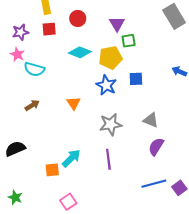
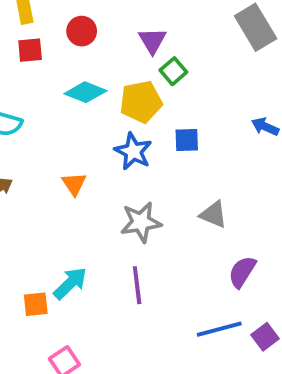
green square: (129, 41) -> (173, 71), turned -32
purple semicircle: (156, 147) -> (242, 272), moved

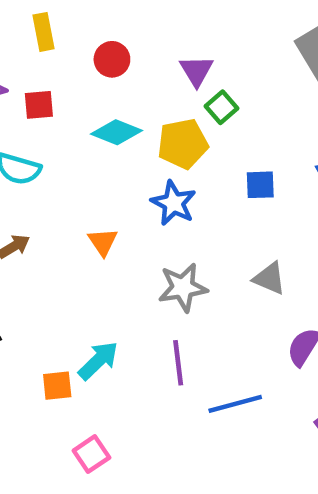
red square: (30, 50) -> (39, 105), moved
blue square: (187, 140) -> (260, 185), moved
blue line: (219, 329) -> (235, 404), moved

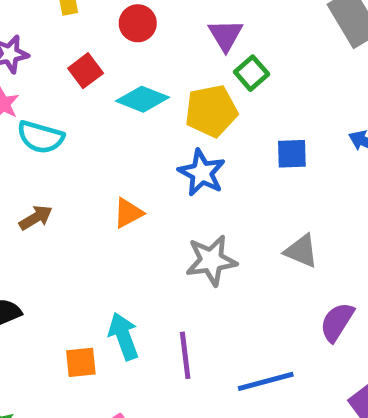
red square: (39, 105) -> (86, 71), moved, turned -32
orange triangle: (103, 242) -> (128, 213), turned 36
cyan arrow: (98, 361) -> (124, 336), turned -66
purple line: (178, 363) -> (185, 355), moved

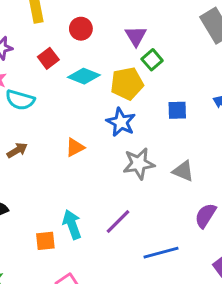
gray star: (211, 260) -> (139, 164), moved
purple line: (185, 355) -> (118, 222), moved, turned 52

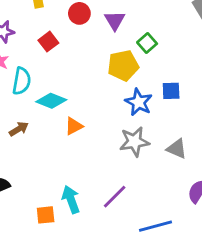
purple triangle: (136, 36) -> (115, 20), moved
cyan diamond: (84, 76) -> (51, 101), moved
cyan semicircle: (20, 100) -> (22, 81), turned -96
blue star: (121, 122) -> (139, 102), moved

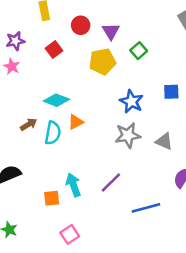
yellow pentagon: (123, 66) -> (102, 62), moved
cyan semicircle: (22, 81) -> (53, 133), moved
blue square: (171, 91) -> (171, 92), moved

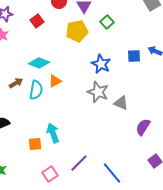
gray star: (128, 135) -> (98, 92), turned 30
gray triangle: (164, 141) -> (121, 103), moved
purple line: (111, 182) -> (79, 163), moved
blue line: (146, 208) -> (112, 173), moved, turned 65

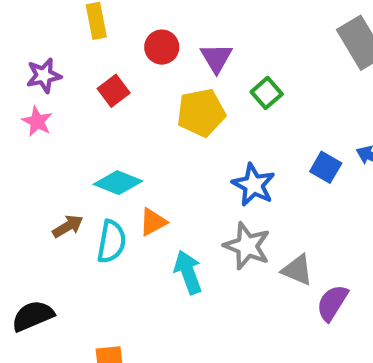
blue square: (134, 56) -> (326, 167), turned 32
purple semicircle: (143, 127) -> (332, 303), moved
cyan arrow: (53, 133) -> (188, 272), moved

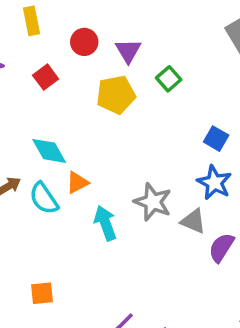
cyan diamond: (118, 183) -> (49, 151), turned 39
blue star: (254, 185) -> (214, 183), moved
cyan semicircle: (111, 242) -> (44, 198), turned 136

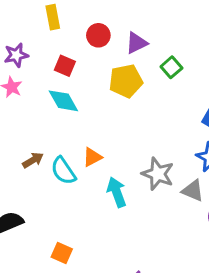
purple triangle: (128, 51) -> (136, 43), turned 35
red square: (46, 77) -> (65, 66), turned -30
cyan diamond: (49, 151) -> (63, 101), moved
orange square: (42, 293) -> (62, 253), turned 30

